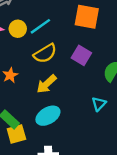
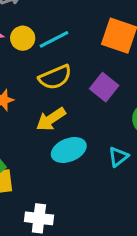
cyan ellipse: (48, 116) -> (69, 150), moved

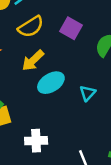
cyan triangle: (118, 157) -> (88, 93), moved

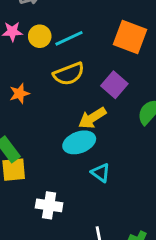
yellow arrow: (33, 60) -> (92, 118), moved
cyan triangle: (88, 93) -> (101, 173), moved, turned -48

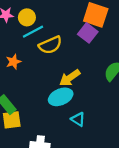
cyan line: (69, 38) -> (33, 32), moved
purple square: (114, 85) -> (88, 33), moved

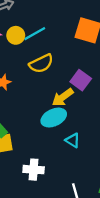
cyan line: (33, 32) -> (35, 34), moved
purple square: (88, 33) -> (81, 80), moved

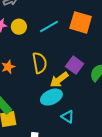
cyan line: (35, 34) -> (49, 26), moved
yellow semicircle: (41, 64) -> (40, 63), moved, turned -75

